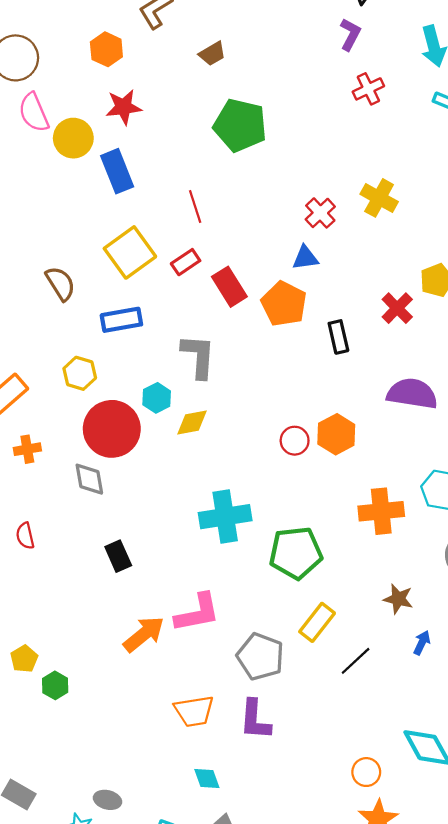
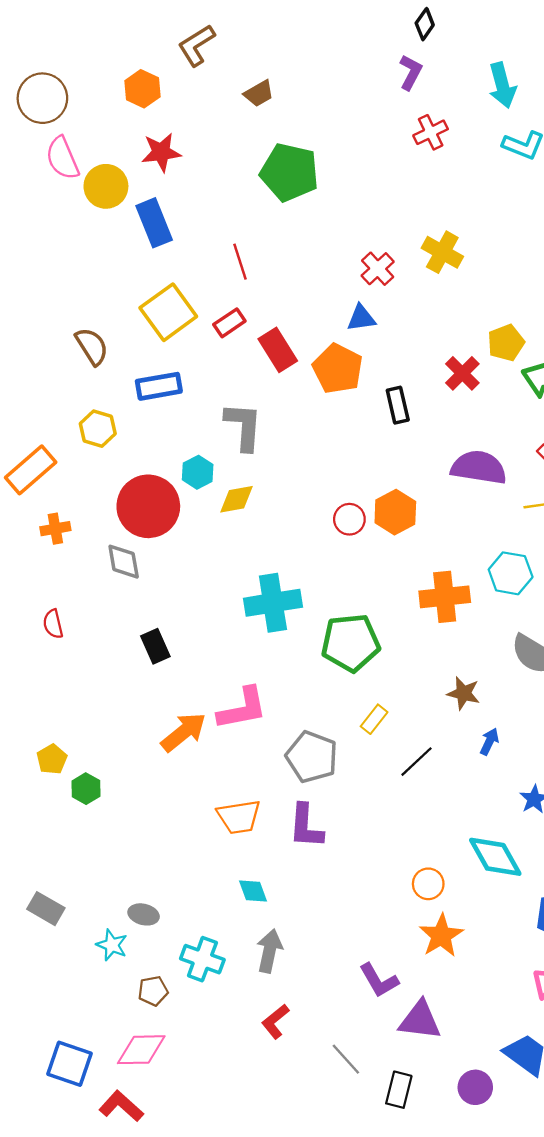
yellow hexagon: (80, 373) -> (98, 429), moved
yellow rectangle: (317, 622) -> (374, 719), size x0.7

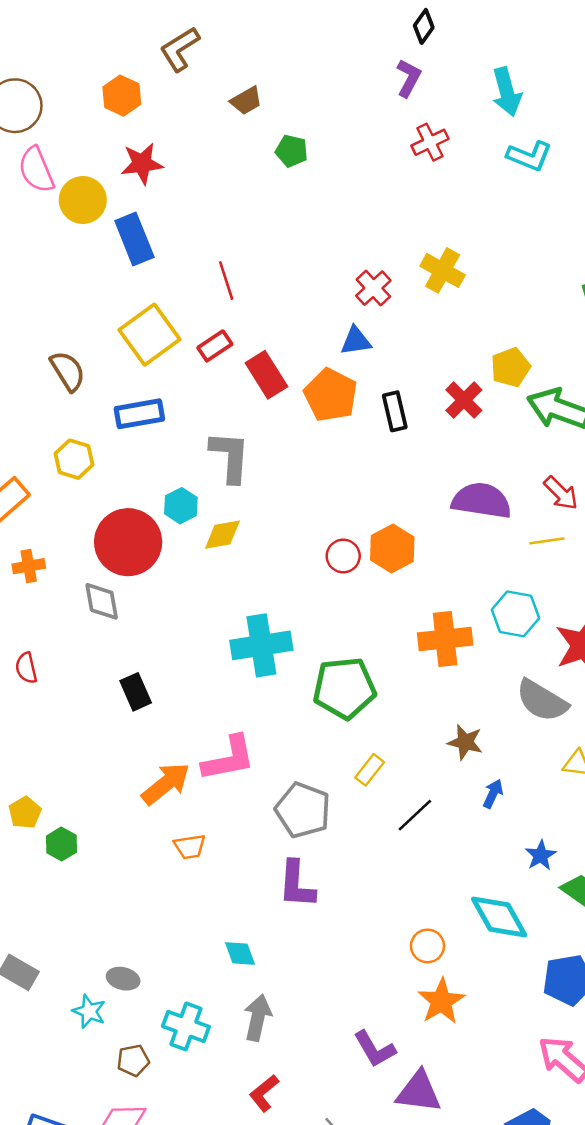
green pentagon: (289, 172) -> (292, 151), moved, size x0.5
black rectangle: (398, 405) -> (395, 411), moved
orange trapezoid: (239, 817) -> (190, 847), moved, size x0.7

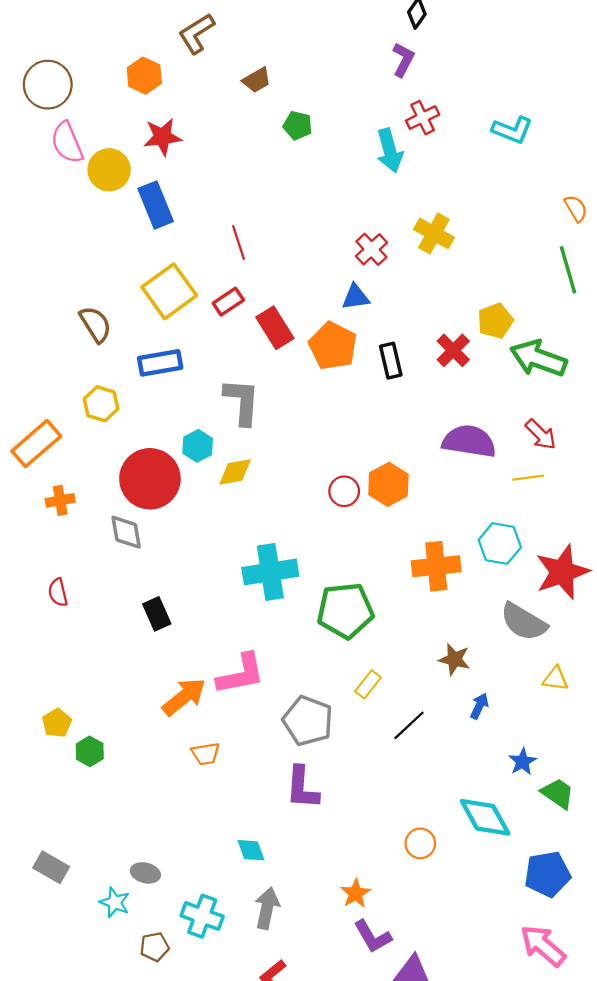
cyan arrow: (507, 92) -> (390, 150), moved
orange star: (441, 1001) -> (356, 893), moved, size x0.7

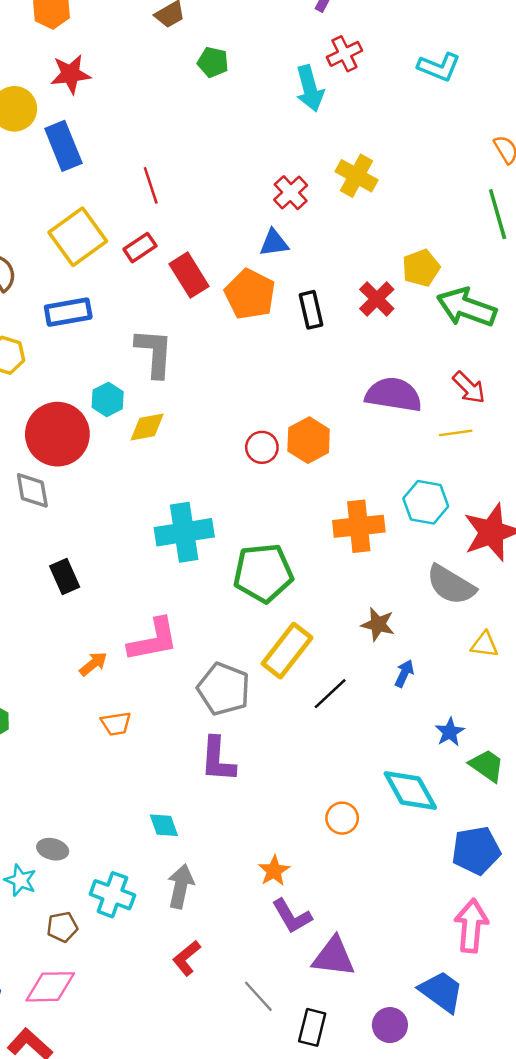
yellow rectangle: (368, 684) -> (287, 651), size x1.8
orange arrow: (184, 697) -> (93, 664), size x0.6
pink arrow: (543, 946) -> (471, 926), turned 54

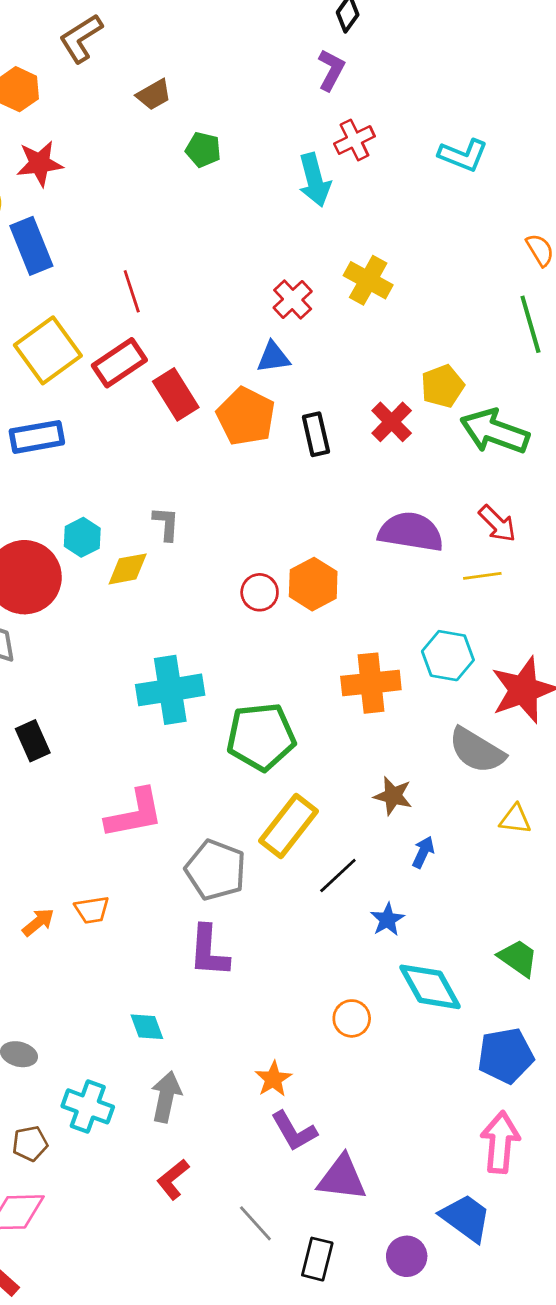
red rectangle: (140, 248) -> (119, 363), size x1.4
gray L-shape: (154, 353) -> (166, 524), moved, size x0.6
orange arrow: (93, 664) -> (38, 922), moved
blue star: (450, 732) -> (387, 919), moved

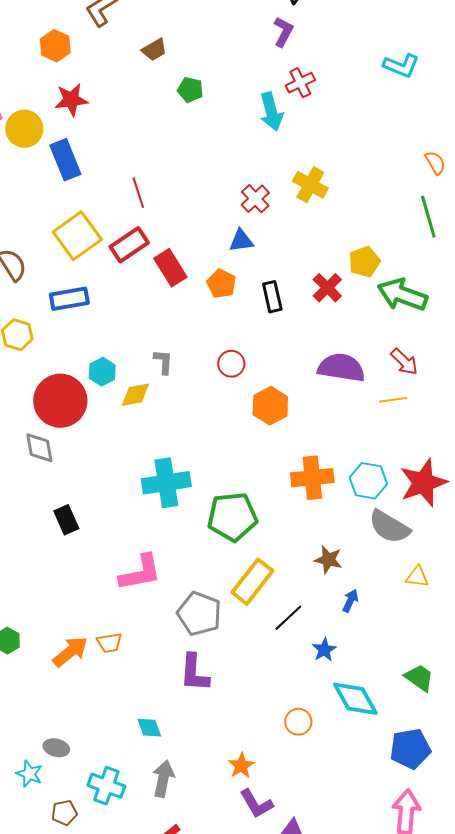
cyan L-shape: (463, 155) -> (401, 66), moved
orange pentagon: (246, 416) -> (221, 284), size x0.7
red circle: (260, 592) -> (231, 364), moved
cyan hexagon: (448, 656) -> (368, 481), moved
orange arrow: (38, 922) -> (70, 652), size x1.5

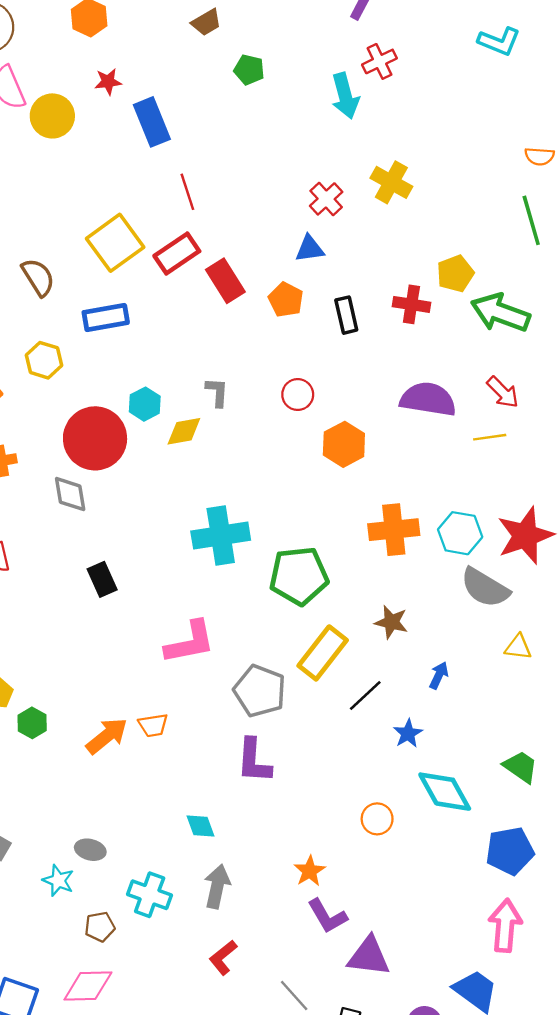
red star: (71, 100) -> (108, 82), size x0.7
blue rectangle: (65, 160) -> (152, 122), moved
orange semicircle: (435, 163) -> (539, 156), turned 125
red cross: (327, 288) -> (411, 304), turned -36
brown star: (328, 560) -> (391, 622), moved

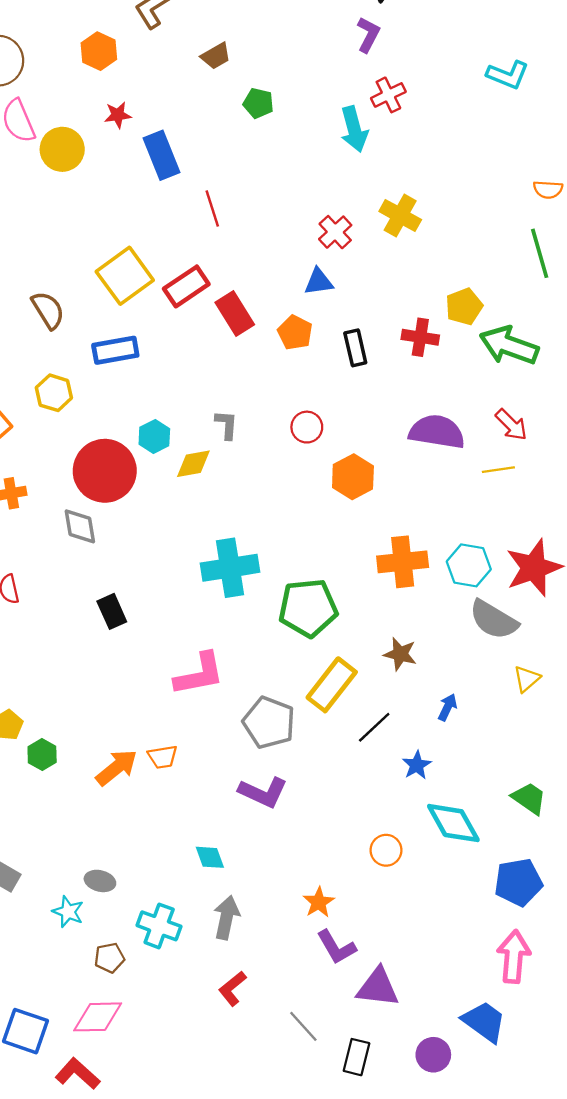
red line: (187, 192) -> (212, 208), moved
yellow triangle: (518, 647) -> (527, 679), turned -48
purple L-shape: (254, 761) -> (263, 792), turned -69

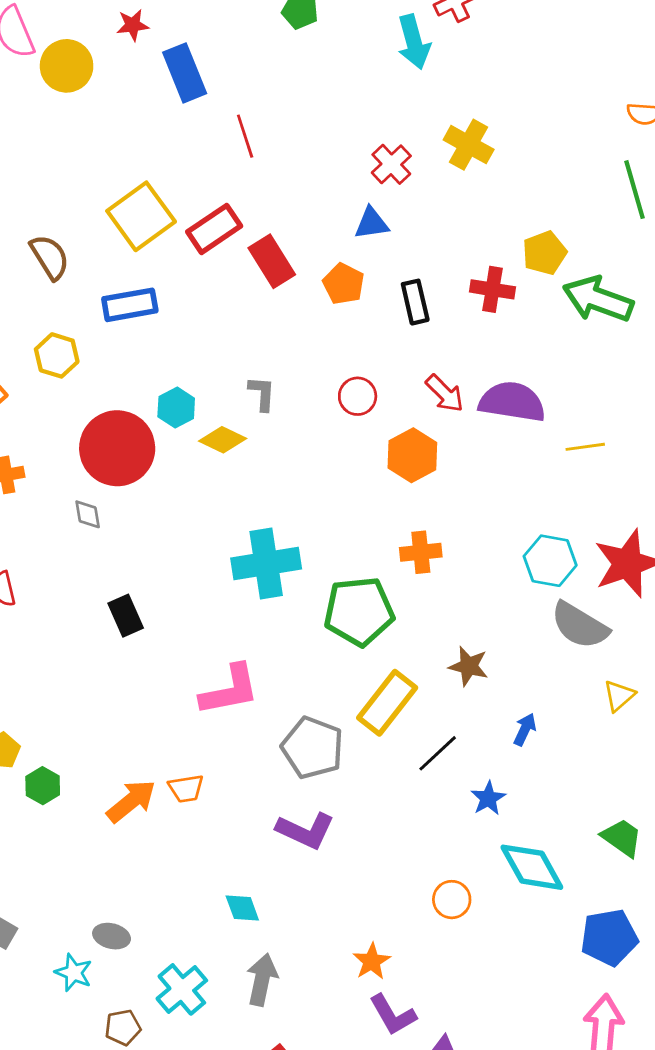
red arrow: (511, 425) -> (445, 393), moved
yellow diamond: (193, 464) -> (223, 440), turned 36
gray diamond: (80, 526) -> (88, 514), size x0.7
orange cross: (403, 562) -> (421, 552), moved, size x0.7
cyan cross: (159, 926) -> (182, 989), turned 30

